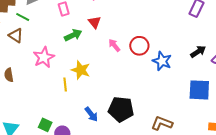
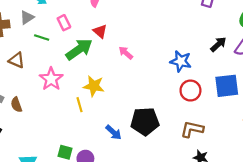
green line: (23, 17) -> (42, 37), moved
green arrow: (73, 35) -> (79, 49), size x1.4
red circle: (139, 46) -> (190, 91), moved

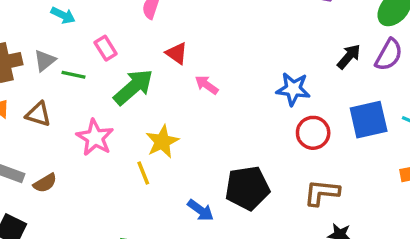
gray triangle: (27, 17) -> (45, 61), moved
red triangle: (100, 31) -> (177, 53), moved
yellow star: (94, 86) -> (162, 142), turned -30
brown semicircle: (16, 105) -> (45, 183), turned -96

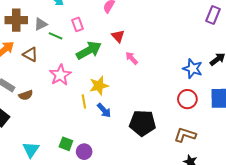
blue star: (293, 89) -> (193, 69), moved
blue arrow: (200, 210) -> (104, 110), moved

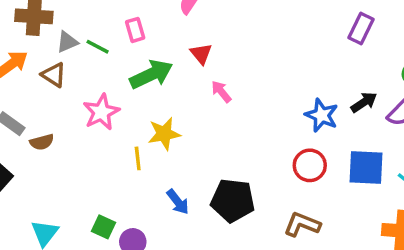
gray triangle: (41, 24) -> (67, 42), moved
blue arrow: (104, 110) -> (178, 202), moved

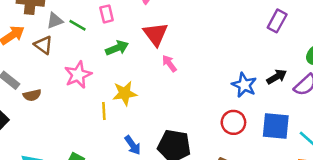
red triangle: (201, 54) -> (156, 34), size x1.5
green arrow: (151, 74) -> (117, 48), size x0.7

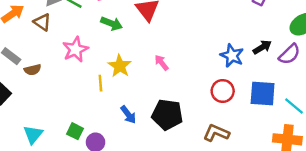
green arrow: (117, 48) -> (112, 23), turned 45
pink arrow: (169, 64) -> (162, 63), moved
yellow star: (125, 93) -> (120, 66), turned -30

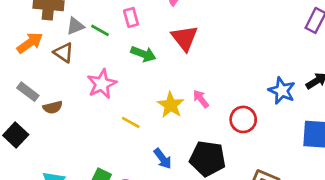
yellow star: (120, 66) -> (171, 105), moved
yellow line: (100, 83) -> (131, 122), turned -56
red circle: (223, 91) -> (243, 119), moved

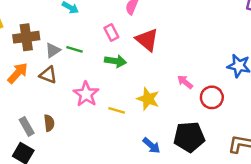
pink rectangle: (131, 17) -> (111, 32), moved
gray rectangle: (28, 92) -> (27, 126), moved, turned 36
pink arrow: (201, 99) -> (185, 82), moved
brown semicircle: (53, 107) -> (49, 123), turned -70
yellow line: (131, 122) -> (117, 110), moved

